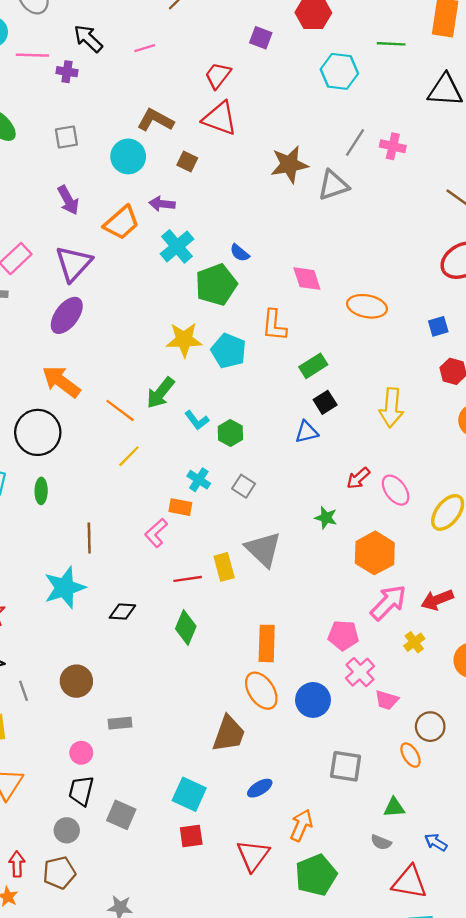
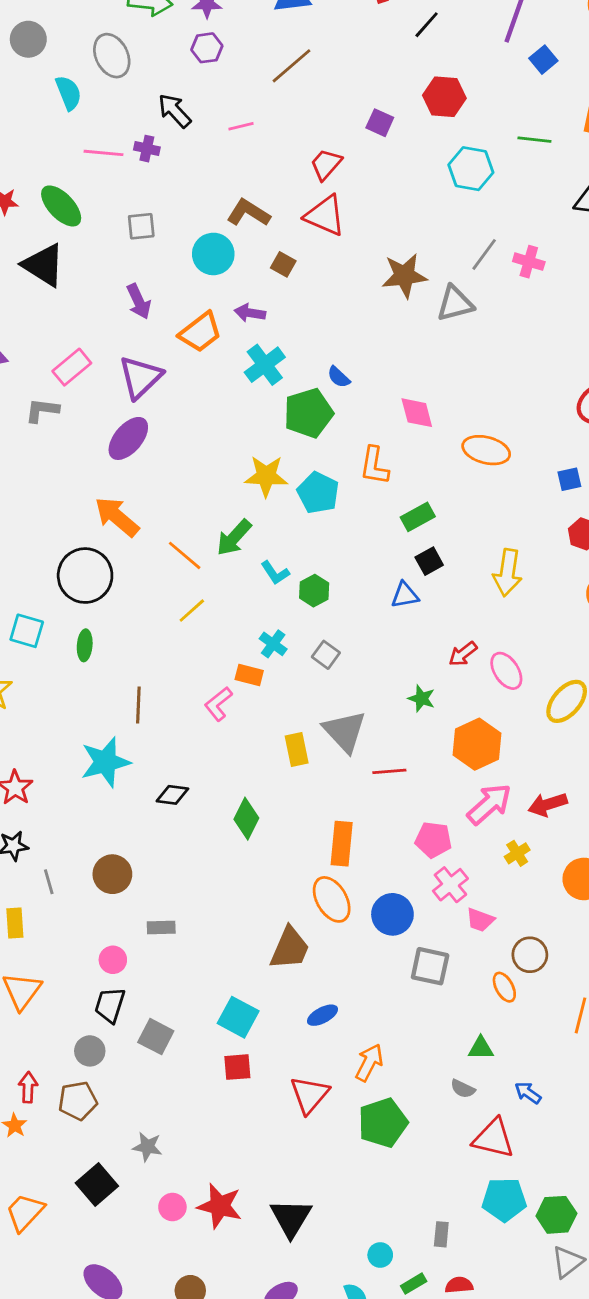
pink line: (32, 55) -> (104, 153), moved
red line: (188, 579) -> (389, 771), moved
gray square: (346, 766) -> (430, 966), moved

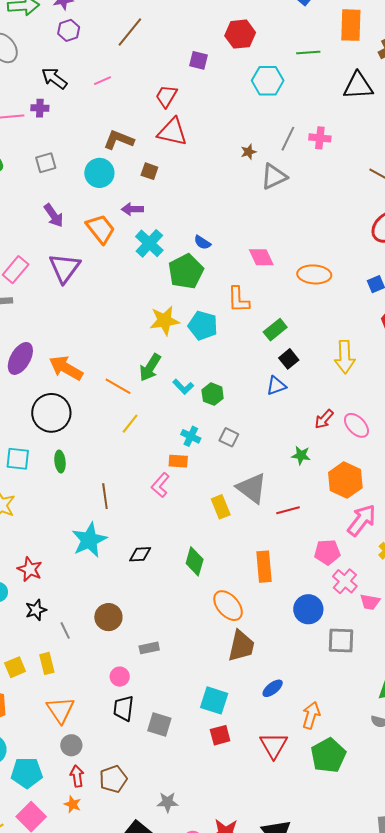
brown star: (404, 276) -> (249, 152), moved, size x0.5
orange trapezoid: (200, 332) -> (100, 229), turned -80
purple ellipse: (128, 438) -> (20, 358), moved
orange ellipse: (332, 899) -> (228, 606), moved
gray circle: (90, 1051) -> (71, 745), moved

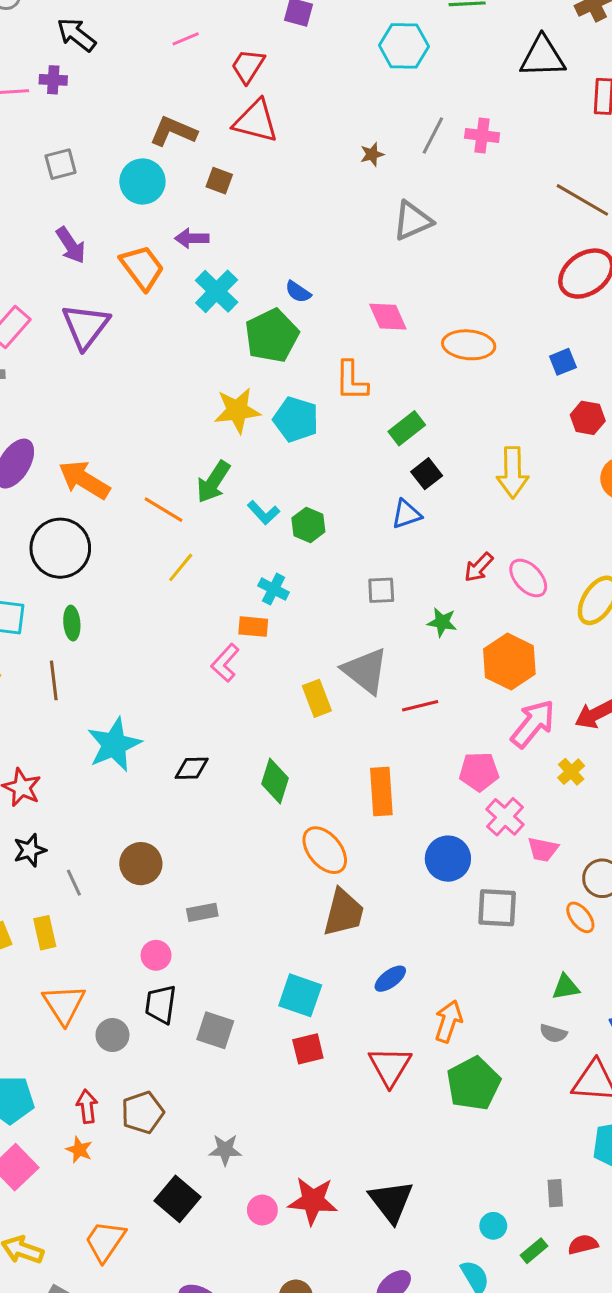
pink line: (102, 81) -> (186, 39), moved
gray triangle: (274, 176) -> (413, 221), moved
gray square: (229, 437) -> (381, 590), moved, turned -30
brown line: (105, 496) -> (54, 680), moved
gray circle: (71, 745) -> (112, 1035), moved

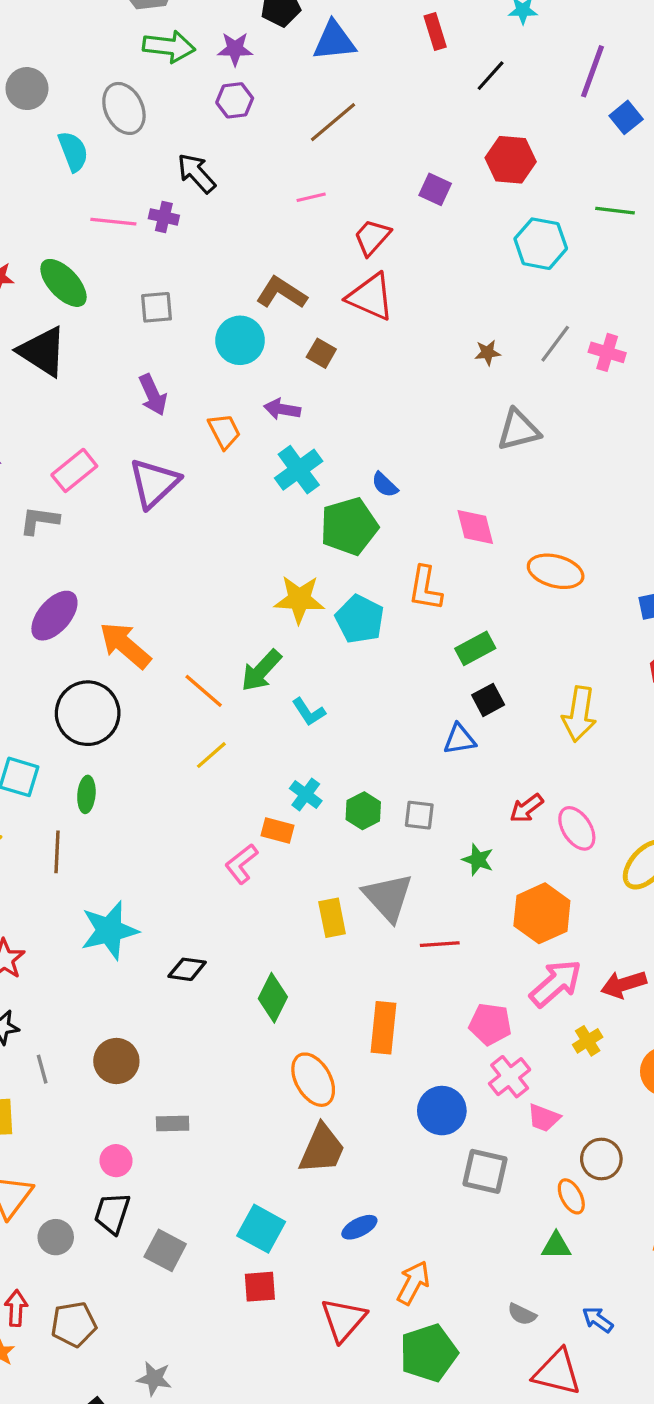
orange trapezoid: (142, 268) -> (224, 431), size x0.7
green hexagon: (308, 525) -> (363, 811), moved
green triangle: (566, 987) -> (556, 1246), moved

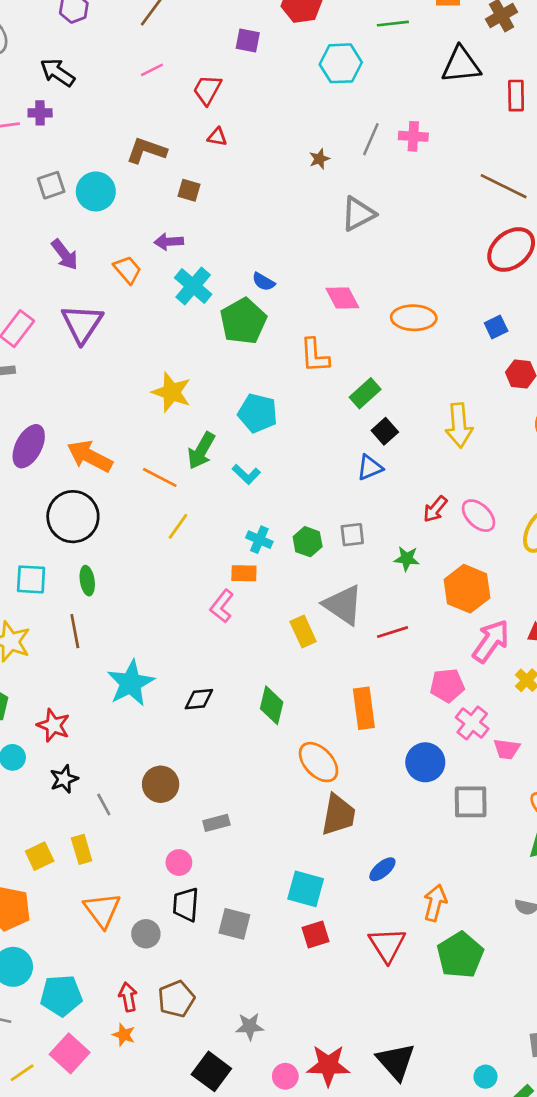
red triangle: (371, 297) -> (217, 137), size x0.5
cyan circle: (240, 340) -> (96, 191), moved
yellow star: (299, 599) -> (172, 392), moved, turned 30
cyan pentagon: (360, 619) -> (258, 413), moved

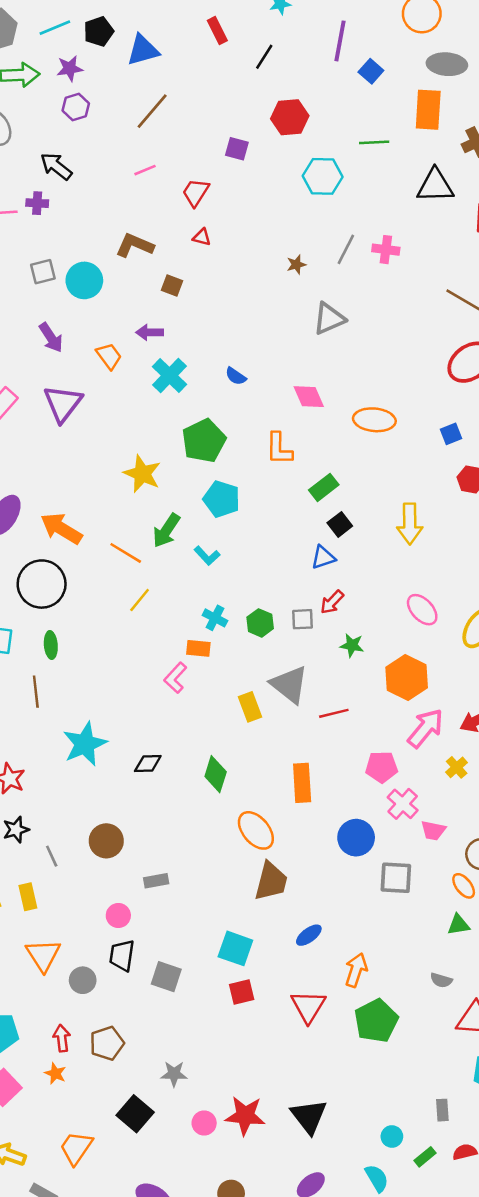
green pentagon: (243, 321) -> (204, 441), moved
red arrow: (435, 509) -> (332, 602), moved

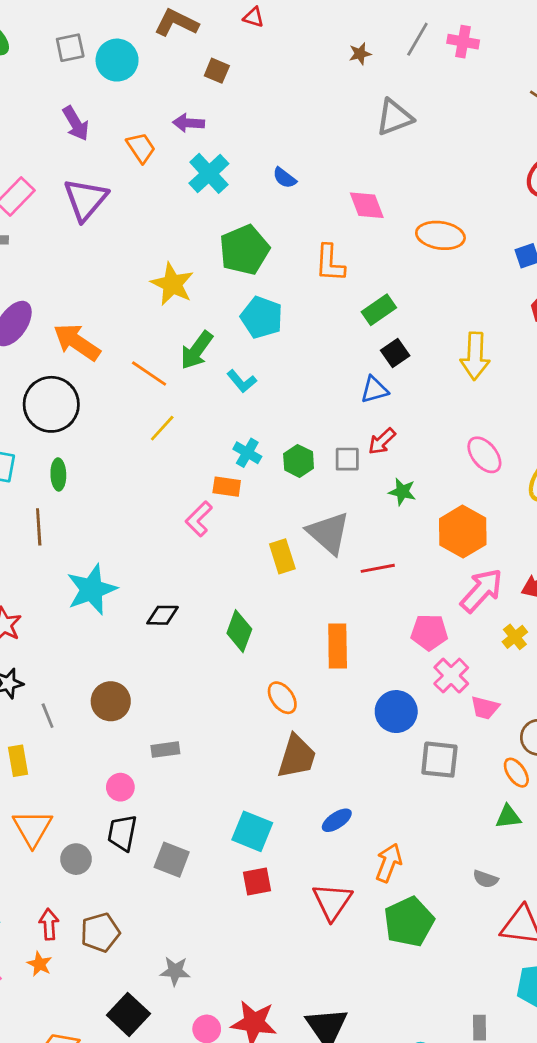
orange ellipse: (256, 830) -> (282, 698), size x0.7

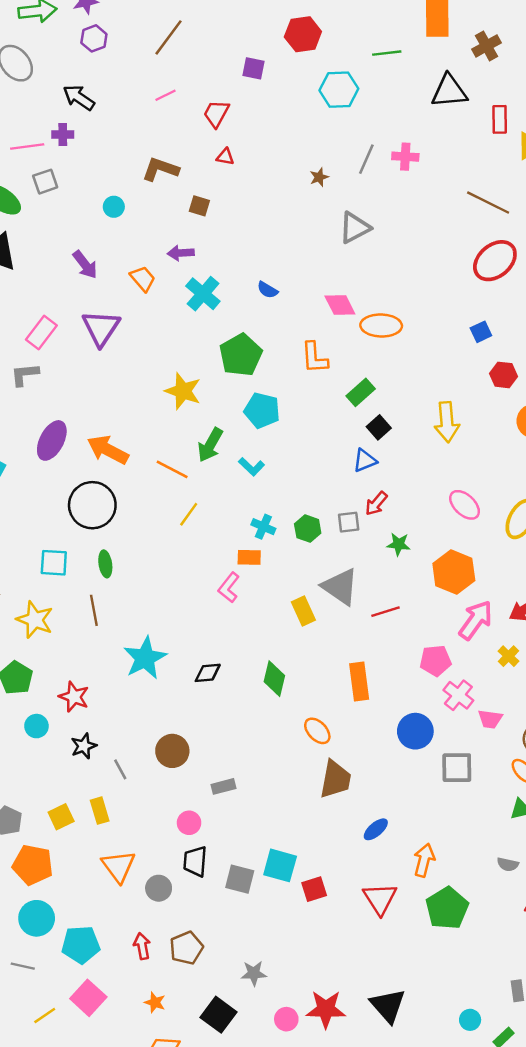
gray square: (70, 48) -> (45, 182), moved
cyan circle: (117, 60) -> (114, 207), size x0.6
orange ellipse: (440, 235) -> (381, 326), moved
cyan square: (252, 831) -> (280, 865), moved
orange star: (40, 964) -> (155, 1002), moved

